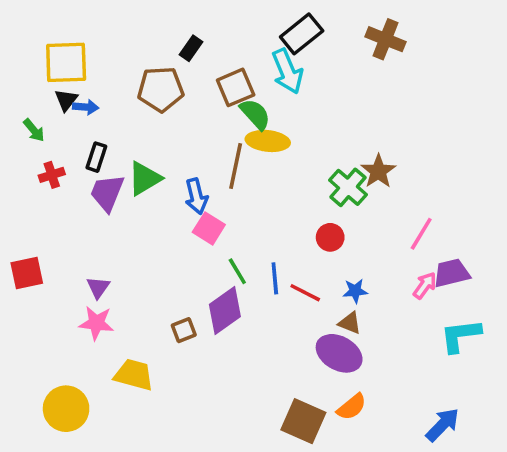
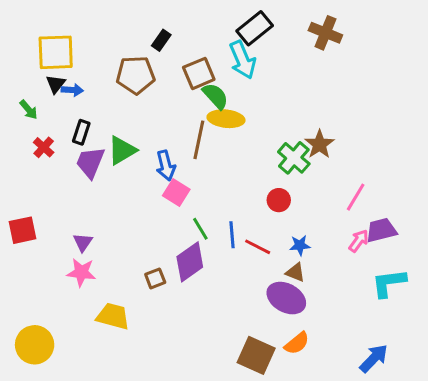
red cross: (52, 175) -> (44, 147), turned -30
yellow circle: (66, 409) -> (35, 345), moved

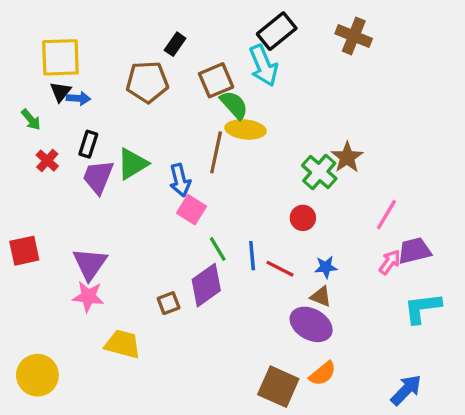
purple triangle: (83, 242) -> (90, 264), size x1.6

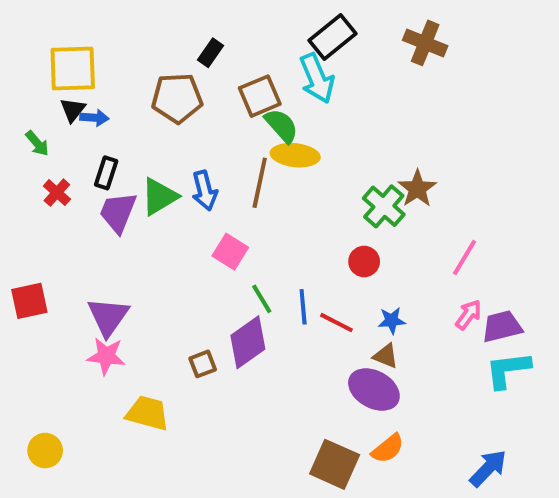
blue arrow: (180, 180) -> (205, 191), moved
purple trapezoid: (414, 251) -> (502, 326), moved
yellow circle: (37, 375) -> (45, 451), size x0.7

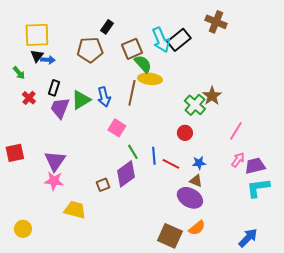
black rectangle: (333, 37) -> (179, 40), moved

